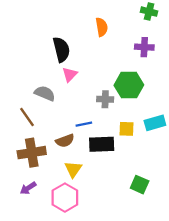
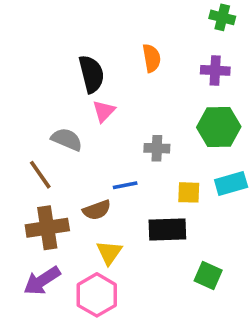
orange semicircle: (102, 27) -> (152, 58), moved
green hexagon: (129, 85) -> (219, 127), moved
black rectangle: (102, 144) -> (167, 230), moved
purple arrow: (28, 188) -> (42, 281), size x1.5

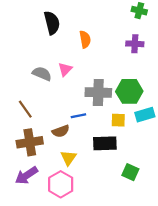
orange semicircle: (152, 58) -> (85, 39), moved
black semicircle: (91, 74) -> (52, 23), moved
green hexagon: (219, 127) -> (129, 91), moved
gray semicircle: (67, 139) -> (42, 74), moved
gray cross: (157, 148) -> (98, 92), size x1.6

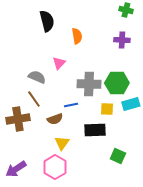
gray semicircle: (42, 74) -> (37, 77), moved
brown line: (25, 109) -> (34, 99), moved
brown cross: (30, 142) -> (18, 119), moved
purple arrow: (26, 175) -> (16, 169), moved

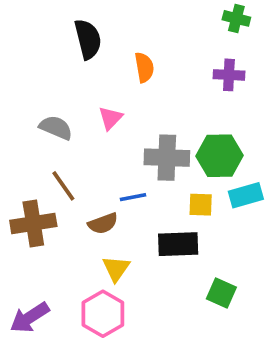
gray semicircle: (37, 77) -> (56, 128), moved

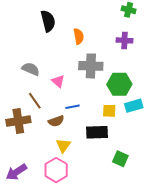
pink triangle: (110, 118) -> (58, 81), moved, turned -32
gray cross: (167, 158) -> (91, 66), moved

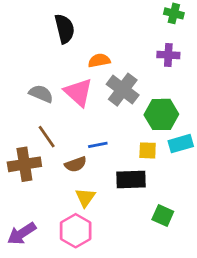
orange semicircle: (79, 36) -> (99, 61), moved, turned -91
gray cross: (91, 66) -> (123, 90), turned 35
pink triangle: (58, 81) -> (78, 92), moved, size x1.6

